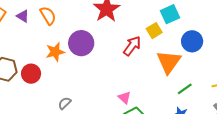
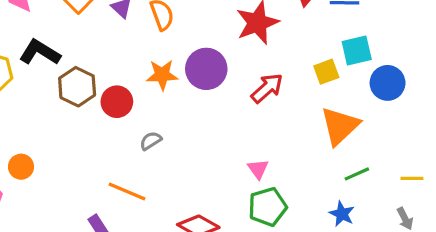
blue circle: (192, 41) -> (388, 83), moved
red arrow: (132, 46) -> (267, 88), moved
gray semicircle: (65, 103) -> (151, 141), moved

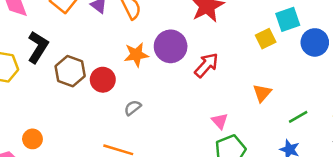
black L-shape: (40, 52) -> (38, 47), turned 96
red arrow: (267, 88) -> (206, 65), moved
orange triangle: (340, 126) -> (262, 93), moved, size x0.6

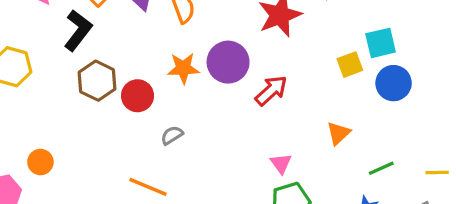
blue circle: (315, 42) -> (394, 83), moved
black L-shape: (38, 47) -> (78, 30), moved

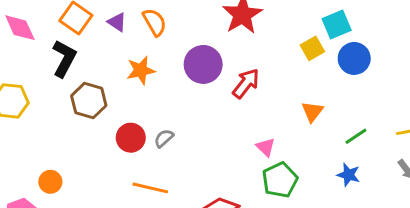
orange star: (183, 68) -> (141, 70), moved
red circle: (137, 96) -> (131, 138), moved

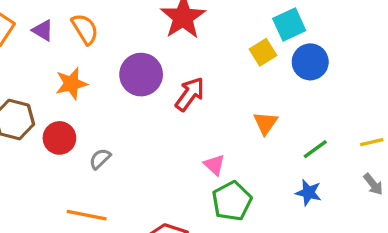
red circle: (131, 138) -> (59, 138), moved

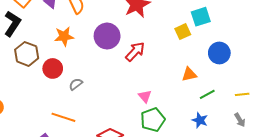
blue circle: (310, 62) -> (219, 53), moved
orange triangle: (265, 123) -> (189, 74), moved, turned 35

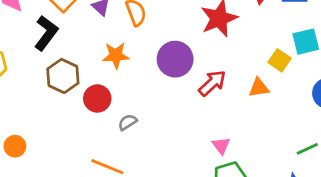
yellow square: (183, 32) -> (280, 60), turned -35
orange triangle: (189, 74) -> (259, 88), moved

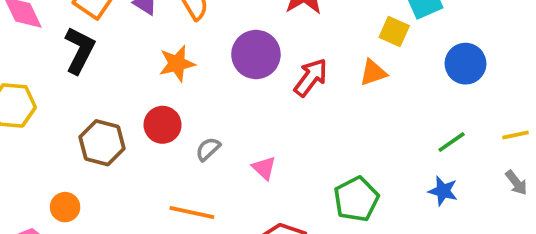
brown hexagon: (63, 76) -> (102, 143), moved
pink triangle: (221, 146) -> (264, 168), moved

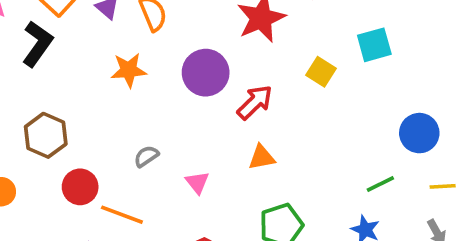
yellow square: (394, 31) -> (321, 72), moved
blue circle: (466, 64) -> (419, 133), moved
orange triangle: (373, 73) -> (262, 157), moved
red circle: (163, 125) -> (80, 187), moved

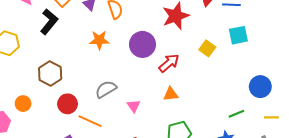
gray semicircle: (146, 156) -> (106, 89), size x1.5

